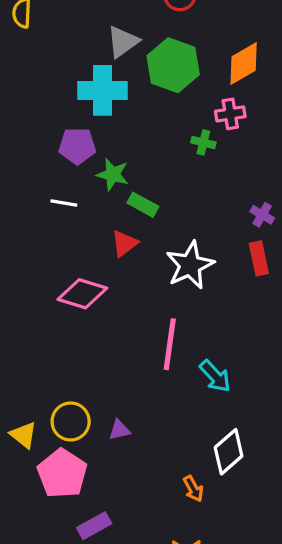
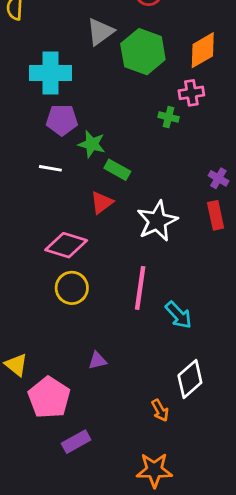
cyan cross: (103, 90) -> (50, 73), moved
yellow circle: (71, 421) -> (72, 288), moved

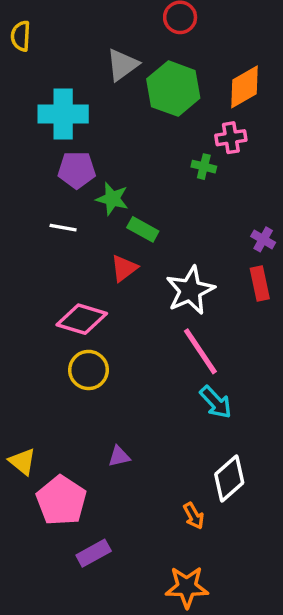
pink line: (140, 288) -> (200, 351), moved, turned -42

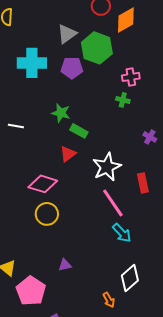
orange diamond: (244, 87) -> (126, 20), moved
green cross: (204, 167) -> (123, 100), moved
purple pentagon: (77, 170) -> (72, 68), moved
white line: (63, 228) -> (16, 126), moved
red rectangle: (260, 284) -> (143, 183), moved

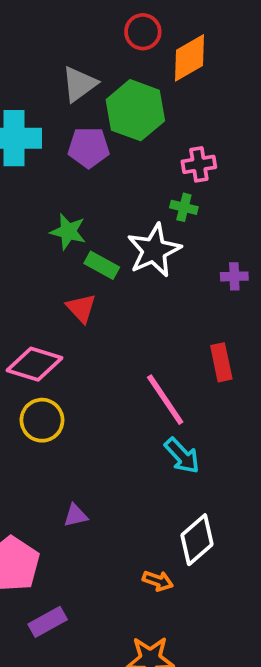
purple cross: (150, 137) -> (234, 276), turned -32
red triangle: (68, 154) -> (81, 308), turned -36
white star: (107, 167) -> (154, 250), moved
orange arrow: (109, 300) -> (158, 581), turned -42

